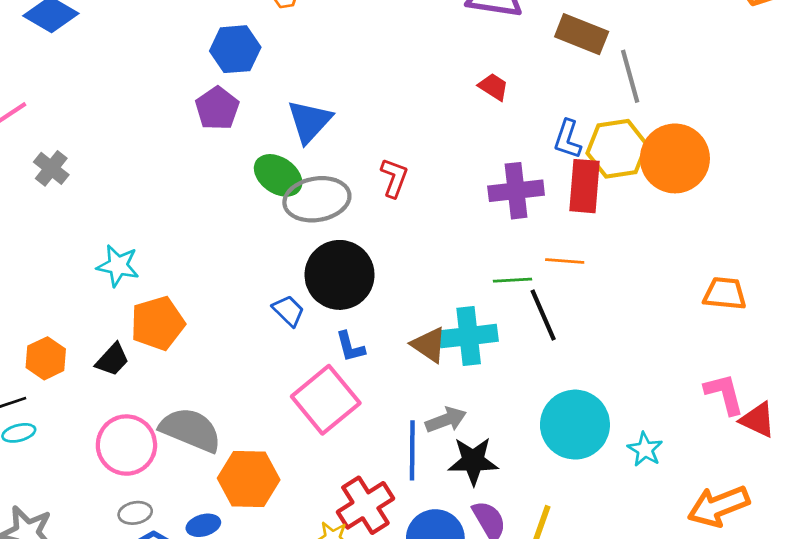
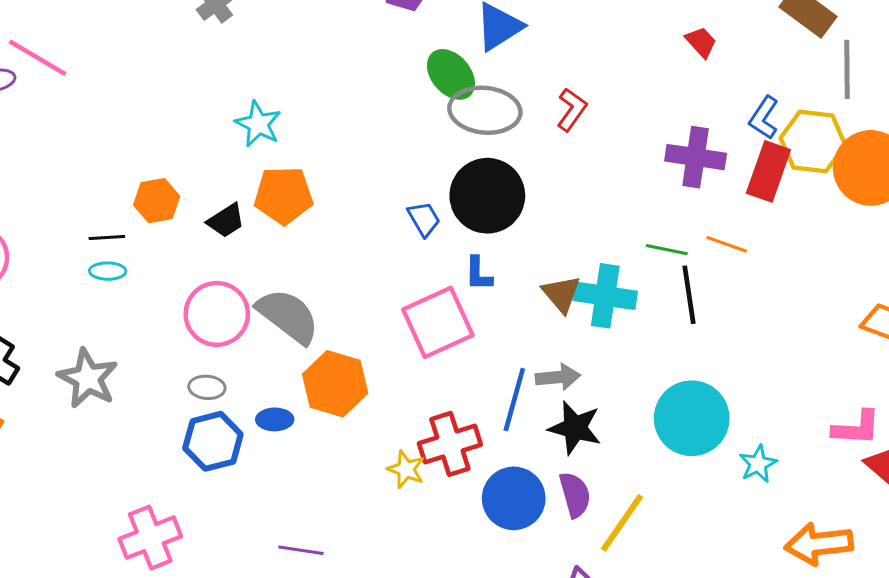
pink L-shape: (724, 394) -> (856, 428), turned 93

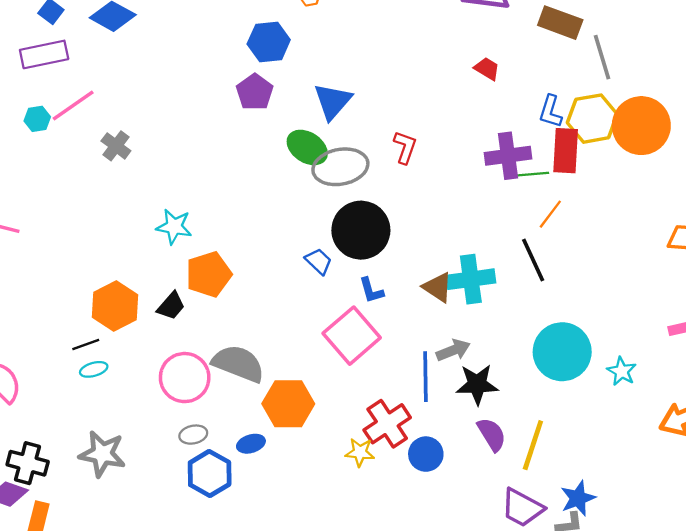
orange hexagon: (157, 201) -> (115, 306), size x1.4
orange line: (727, 244) -> (550, 214), turned -56
green line: (667, 250) -> (533, 174), moved
blue circle: (514, 498) -> (426, 454), moved, size x0.7

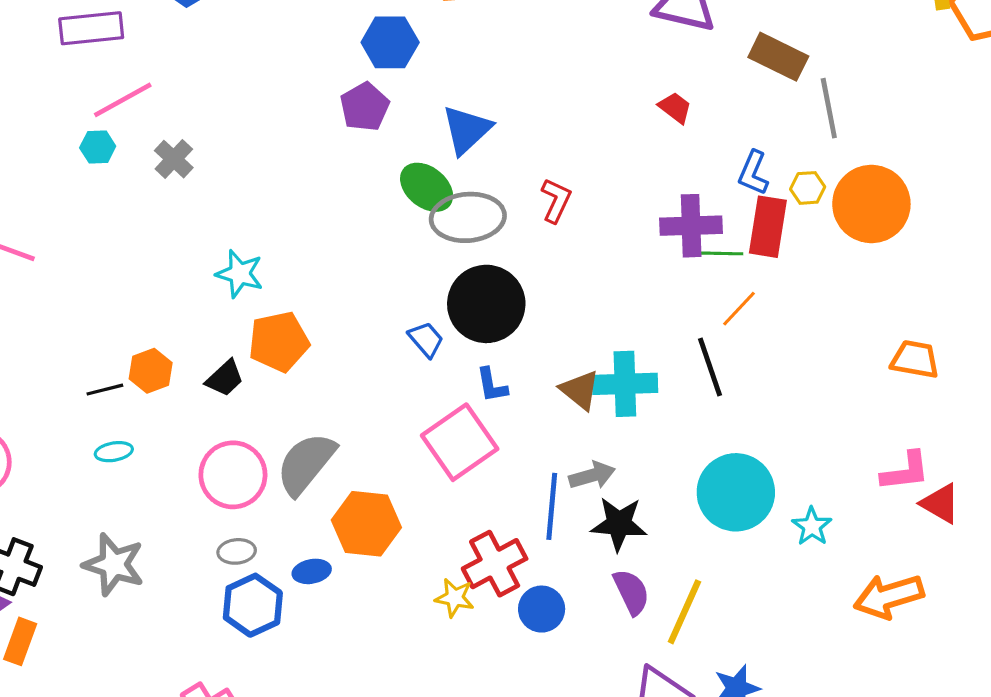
cyan hexagon: (37, 119) -> (98, 147), moved
yellow hexagon: (592, 119) -> (808, 188), size x0.5
orange hexagon: (115, 306) -> (151, 371), size x0.7
black line: (86, 344) -> (105, 390), moved
gray semicircle: (238, 364) -> (306, 464), turned -78

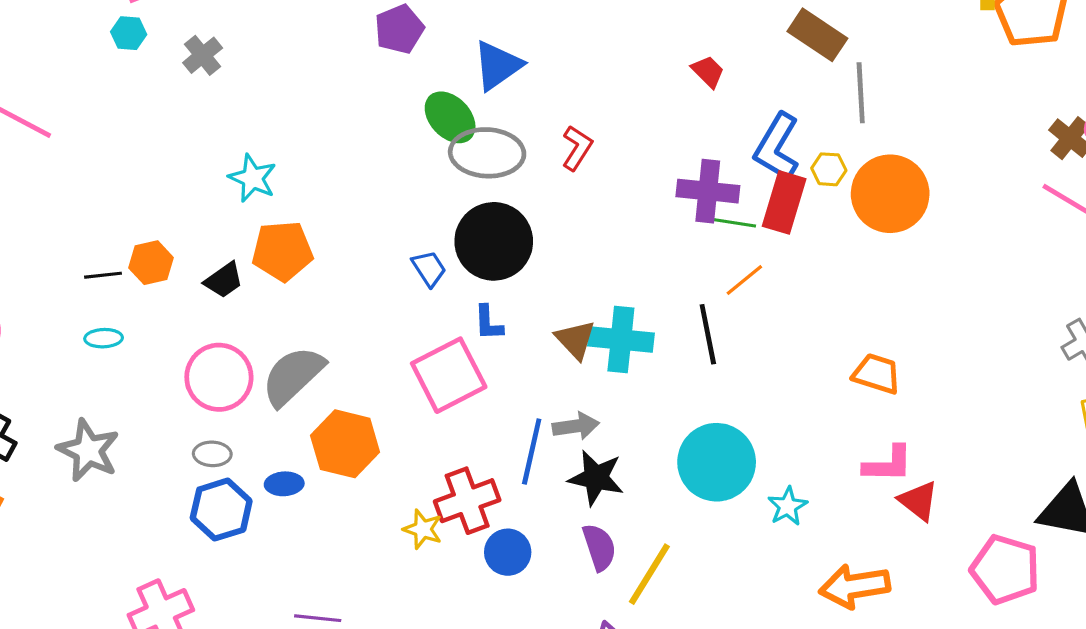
blue L-shape: (753, 173) -> (777, 147), size x1.5
orange trapezoid: (915, 359) -> (877, 374), moved

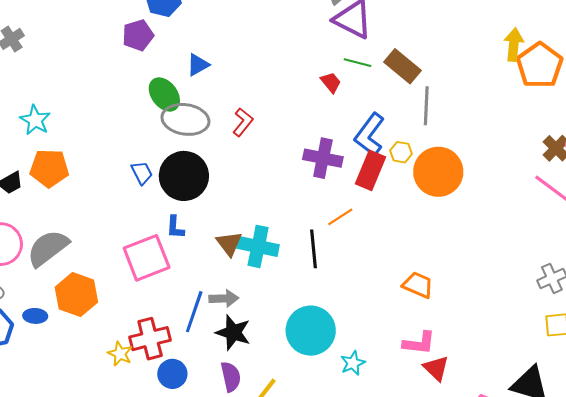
blue triangle: (498, 65) -> (198, 65), size x0.7
green line: (734, 223) -> (357, 63), moved
blue trapezoid: (429, 269) -> (142, 173), moved

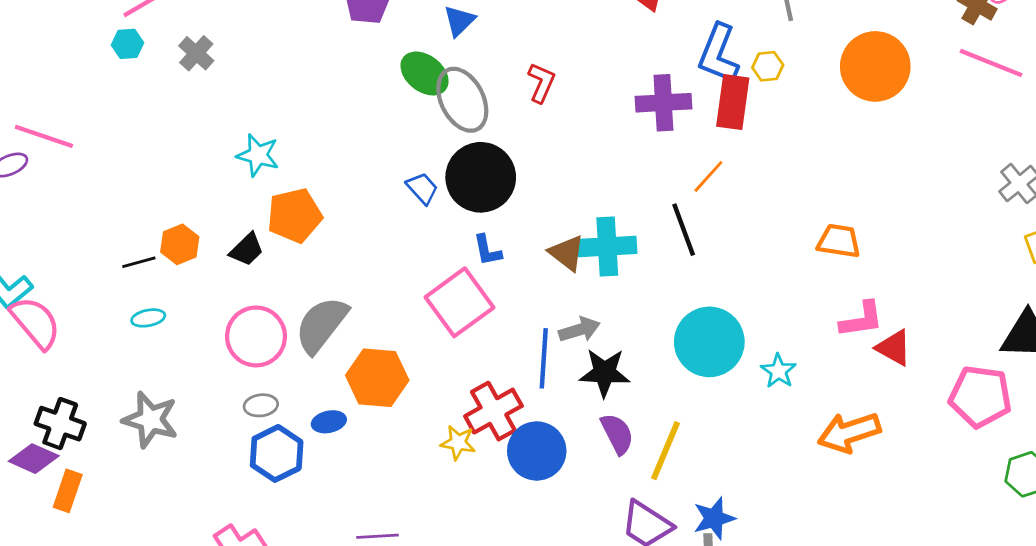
gray ellipse: (185, 119) -> (462, 100), turned 69
orange circle: (438, 172) -> (875, 66), moved
blue circle: (172, 374) -> (537, 451), size x1.4

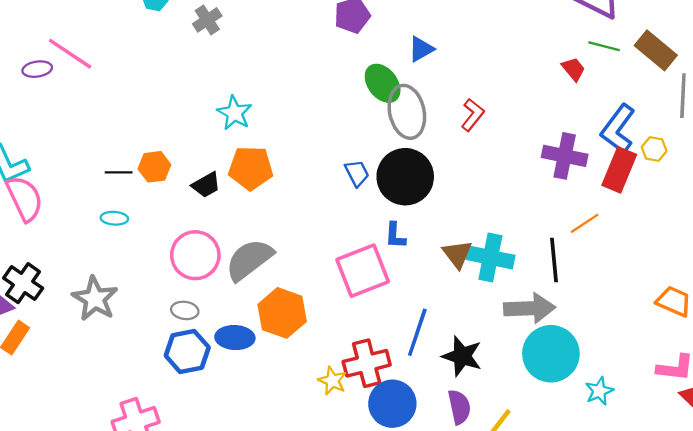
gray arrow: (579, 330) -> (530, 308), moved, size x1.5
blue ellipse: (329, 422) -> (235, 338), size x1.4

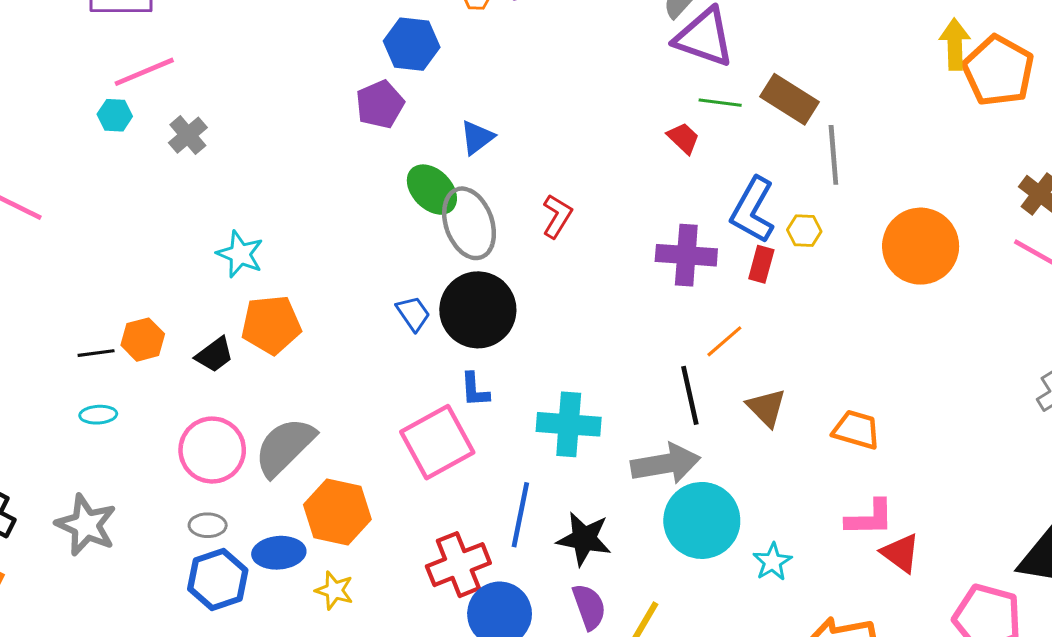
red rectangle: (619, 170) -> (761, 264), size x0.6
brown triangle: (457, 254) -> (766, 408), moved
cyan cross: (490, 257) -> (569, 424), moved
yellow star: (332, 381) -> (334, 590), moved

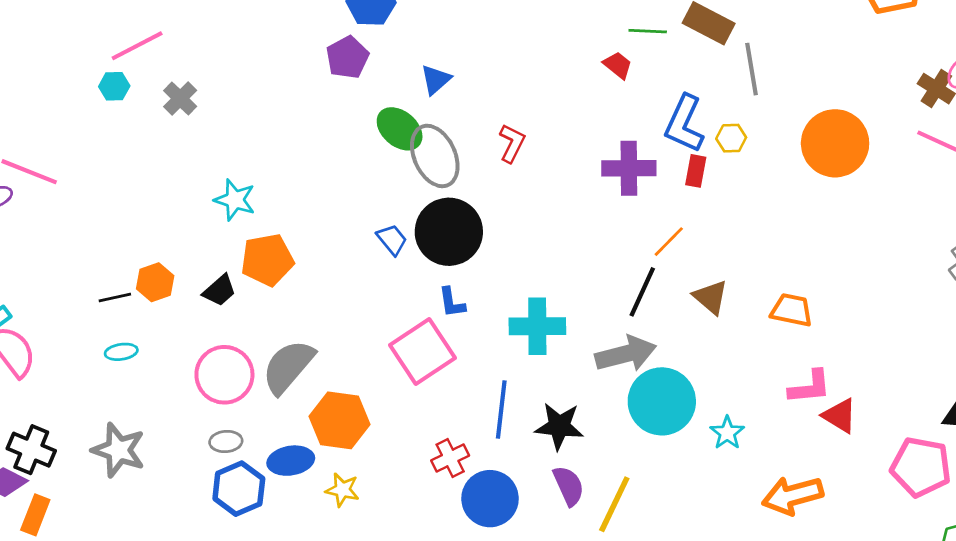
black line: (690, 395) -> (642, 292), turned 42
red cross: (458, 565) -> (450, 458), size x0.7

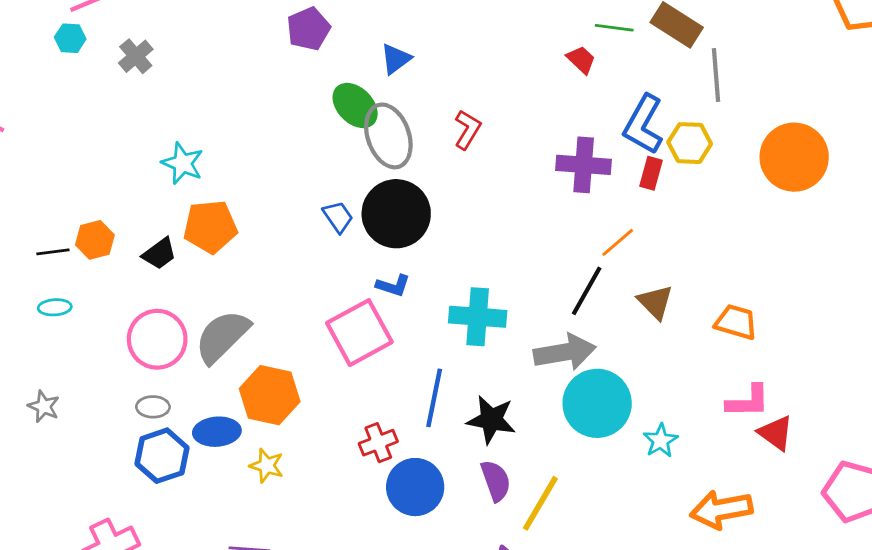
yellow hexagon: (731, 138) -> (690, 143), size x1.4
blue L-shape: (452, 303) -> (393, 286), turned -68
gray star: (119, 450) -> (44, 406), size x0.6

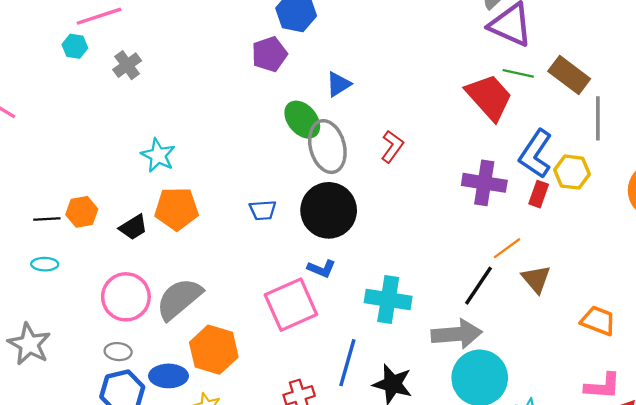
red trapezoid: (581, 60) -> (489, 97), size x2.0
blue trapezoid: (338, 217) -> (263, 210), moved, turned 116
brown triangle: (655, 302) -> (536, 279), moved
gray star: (44, 406) -> (29, 344), size x1.6

